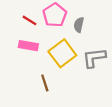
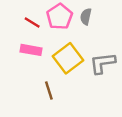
gray semicircle: (79, 25) -> (86, 17), moved

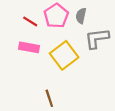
gray L-shape: (102, 63) -> (97, 38), moved
brown line: (49, 91) -> (49, 98), moved

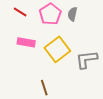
red line: (30, 21) -> (20, 12), moved
gray L-shape: (97, 38) -> (87, 59), moved

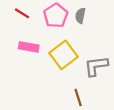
brown line: (44, 88) -> (78, 97), moved

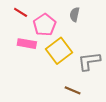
pink pentagon: (56, 16) -> (44, 25), moved
brown line: (78, 97) -> (73, 90), turned -49

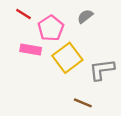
gray semicircle: (75, 14) -> (85, 16), turned 40

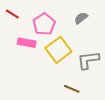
red line: (24, 14) -> (12, 14), moved
gray semicircle: (85, 16) -> (81, 18), moved

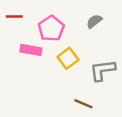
red line: (12, 14) -> (14, 17), turned -32
yellow square: (58, 50) -> (68, 58), size x0.7

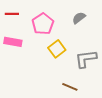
pink rectangle: (31, 50) -> (13, 42), moved

